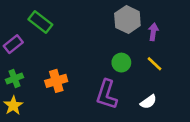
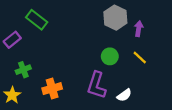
green cross: (14, 78) -> (23, 70), moved
orange cross: (56, 81) -> (52, 89), moved
white semicircle: (148, 102) -> (124, 95), moved

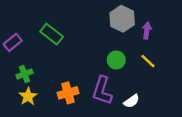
green rectangle: (37, 20) -> (52, 34), moved
orange cross: (52, 89) -> (68, 93), moved
yellow star: (12, 95) -> (28, 96), moved

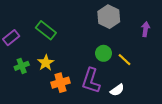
purple arrow: (147, 31) -> (145, 29), moved
yellow line: (148, 61) -> (124, 60), moved
yellow star: (28, 96) -> (46, 63), moved

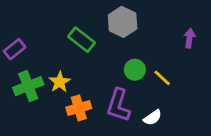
gray hexagon: (109, 17) -> (123, 22), moved
green rectangle: (46, 30) -> (82, 40), moved
green cross: (22, 66) -> (28, 86), size x1.5

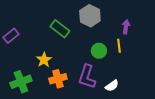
purple arrow: (189, 38) -> (126, 27), moved
yellow line: (162, 78) -> (119, 46), moved, turned 40
green cross: (28, 86) -> (21, 82), moved

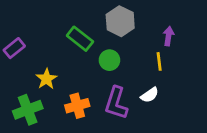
green circle: (99, 51) -> (109, 60), moved
yellow star: (44, 60) -> (46, 79), moved
white semicircle: (112, 86) -> (150, 95), moved

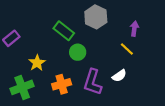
green circle: (109, 60) -> (78, 52), moved
yellow line: (159, 61) -> (127, 49), turned -40

